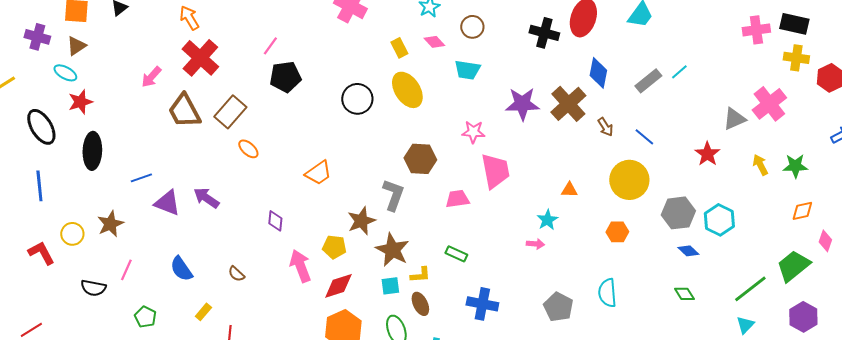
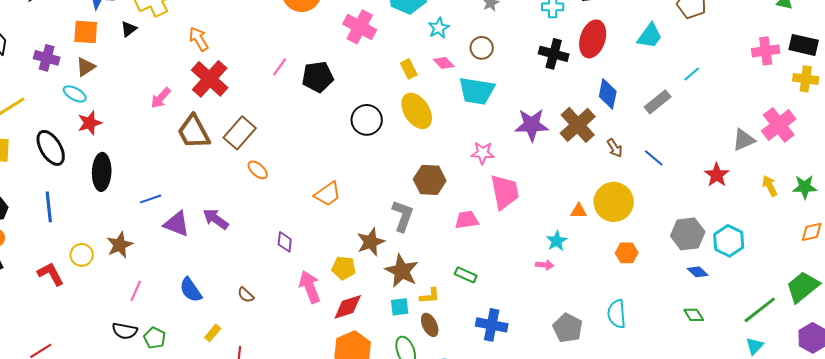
cyan trapezoid: (467, 70) -> (477, 91), size x1.4
cyan line: (679, 72) -> (692, 74), moved
black pentagon: (285, 77) -> (318, 77), moved
yellow circle: (629, 180) -> (614, 202), moved
black semicircle: (93, 288) -> (125, 331), moved

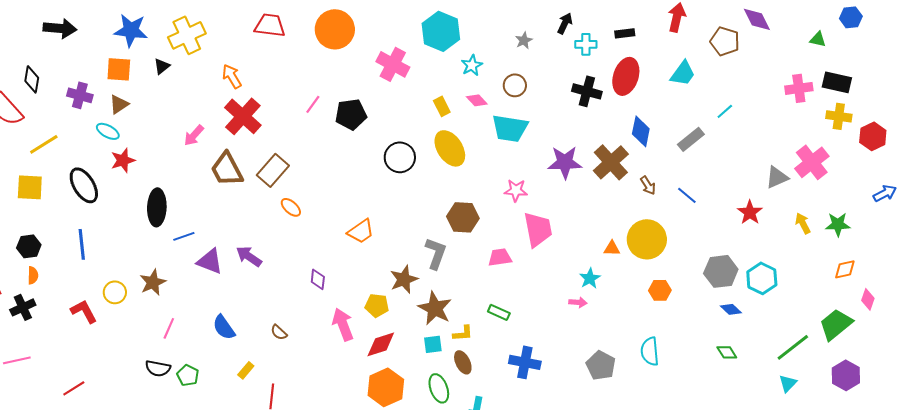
black ellipse: (102, 172) -> (157, 207), moved

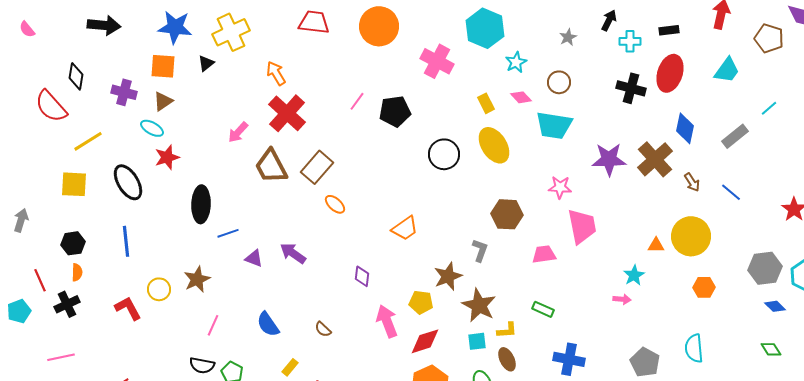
gray L-shape: (436, 253) -> (480, 250), size x0.7
purple triangle: (210, 261) -> (254, 258), size x0.7

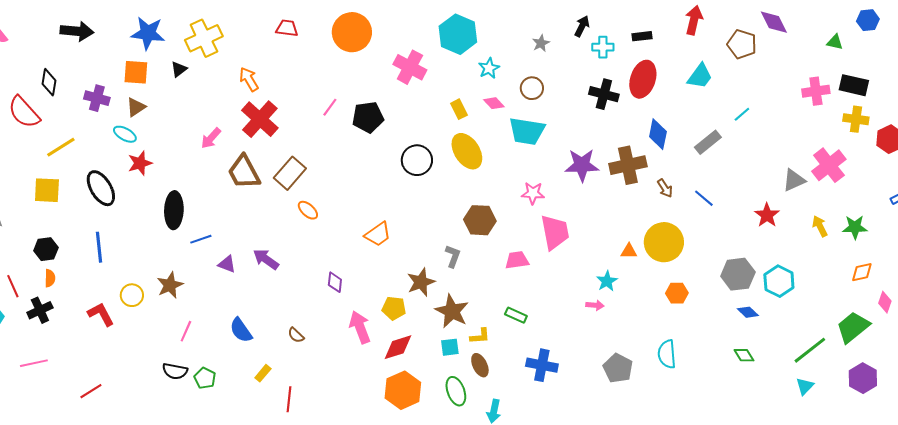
red trapezoid: (314, 22) -> (287, 28), size x0.7
brown cross: (655, 159) -> (628, 165), turned 30

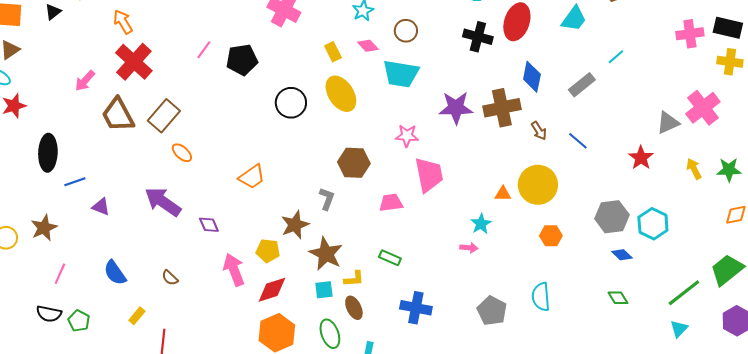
purple arrow: (266, 259) -> (163, 202), moved, size x1.4
purple diamond: (335, 282) -> (209, 225), turned -30

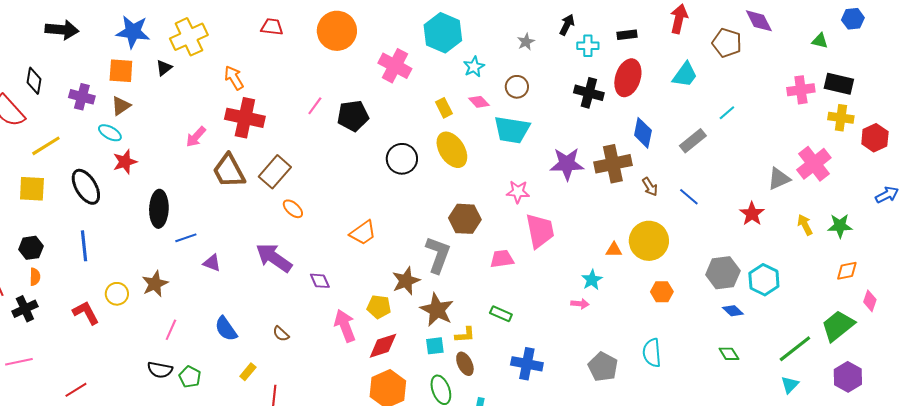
red cross: (134, 62) -> (245, 118), turned -30
gray L-shape: (327, 199) -> (438, 255), size x1.6

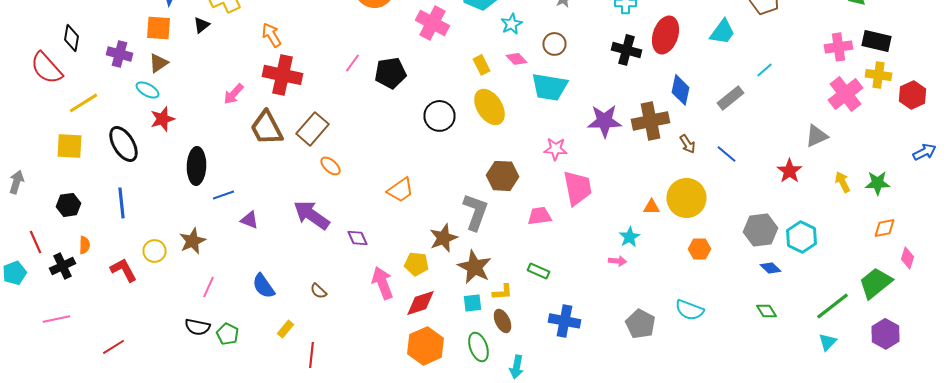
pink cross: (814, 164) -> (846, 94), moved
orange semicircle: (35, 277) -> (84, 245), moved
cyan semicircle: (652, 353) -> (690, 310), turned -64

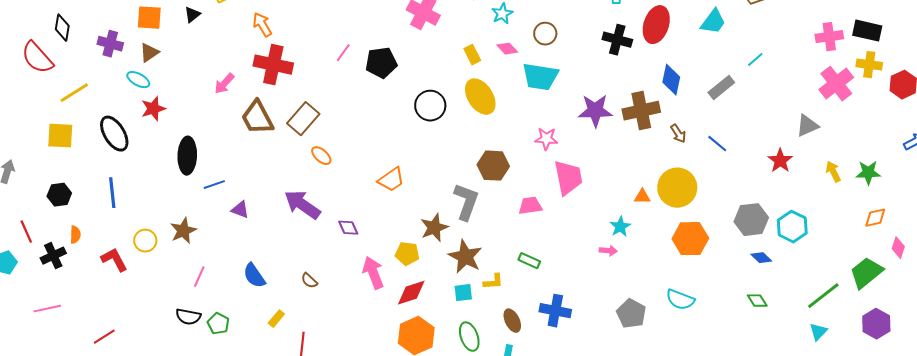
orange hexagon: (700, 249) -> (690, 239), size x1.6
brown ellipse: (502, 321) -> (512, 321), moved

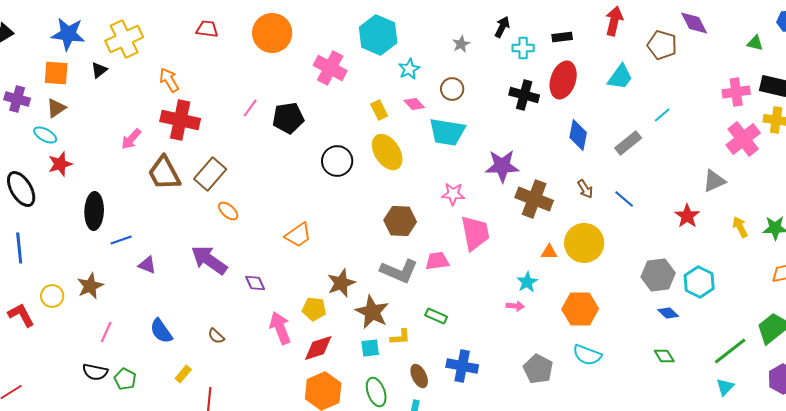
brown cross: (641, 111) -> (534, 199), moved, turned 33
gray L-shape: (466, 202) -> (399, 271), moved, turned 93
orange hexagon: (690, 239) -> (580, 309), moved

